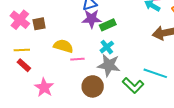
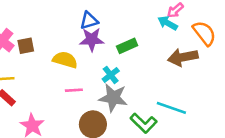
green rectangle: (108, 25) -> (127, 46), moved
yellow semicircle: (63, 46) -> (65, 60), moved

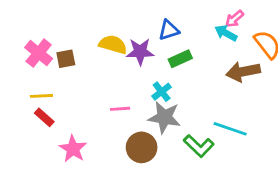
blue triangle: (89, 21) -> (169, 30), moved
yellow semicircle: (65, 60) -> (113, 44), moved

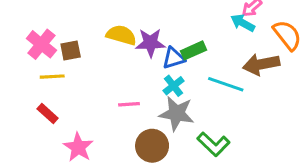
blue triangle: (169, 30) -> (174, 58), moved
yellow line: (41, 96) -> (52, 77), moved
cyan line: (230, 129) -> (226, 84), moved

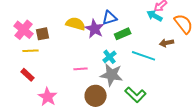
purple star: (150, 43) -> (95, 29), turned 30
blue triangle: (174, 58) -> (110, 18), moved
brown arrow: (261, 64) -> (167, 43), size x0.6

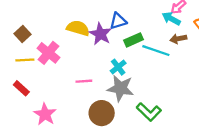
pink cross: (24, 30) -> (48, 53), moved
brown square: (43, 34) -> (23, 34), moved, turned -32
brown arrow: (167, 43) -> (178, 39), moved
cyan line: (144, 56) -> (156, 51), moved

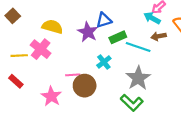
yellow semicircle: (78, 28) -> (52, 27), moved
brown square: (23, 34) -> (13, 16), moved
gray star: (120, 88) -> (138, 78), moved, turned 30
brown circle: (102, 113) -> (85, 86), moved
pink star: (45, 114) -> (51, 96), moved

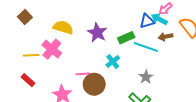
blue triangle: (104, 20) -> (147, 21), moved
gray star: (138, 78) -> (146, 77), size x0.6

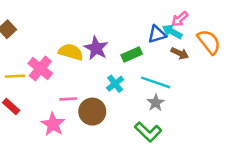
yellow semicircle: (63, 27) -> (71, 52), moved
brown arrow: (166, 37) -> (180, 53), turned -144
cyan line: (146, 47) -> (156, 82), moved
pink line: (83, 74) -> (68, 99), moved

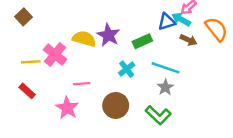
brown circle: (92, 112) -> (116, 105), moved

